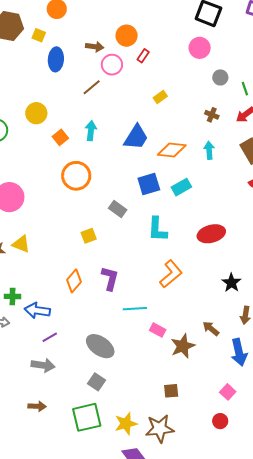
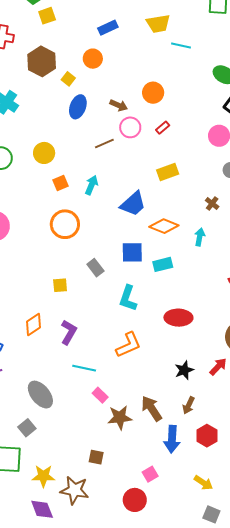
orange circle: (127, 36) -> (153, 93), moved
yellow rectangle: (160, 97) -> (168, 172), size x1.5
brown arrow: (211, 329) -> (152, 408), size x1.5
red circle: (220, 421) -> (135, 500), size x1.5

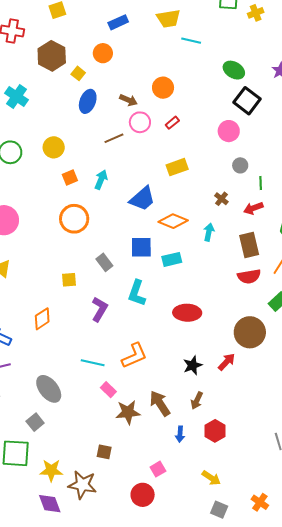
purple L-shape: (69, 332) -> (100, 309), moved
orange L-shape: (128, 345) -> (134, 356), moved
blue arrow: (172, 439) -> (180, 434), size x0.6

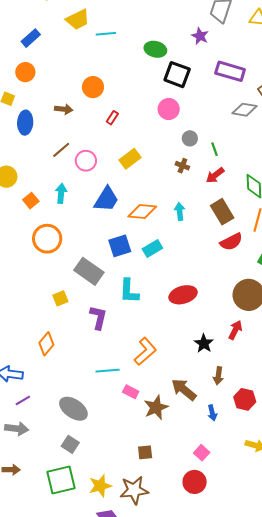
pink circle: (140, 122) -> (86, 161), moved
brown cross: (221, 199) -> (182, 166), moved
gray rectangle: (104, 262) -> (89, 271), size x1.6

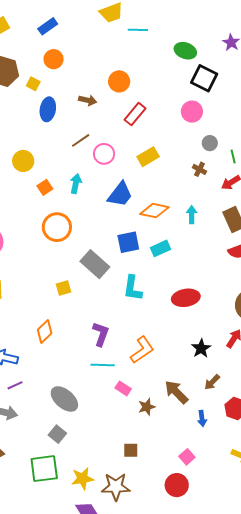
blue rectangle: (31, 38) -> (48, 26), moved
red rectangle: (112, 118) -> (135, 114), size x1.6
purple L-shape: (98, 317) -> (101, 334), moved
brown arrow: (218, 376) -> (212, 382), turned 30
brown star: (156, 407) -> (147, 407), size x0.7

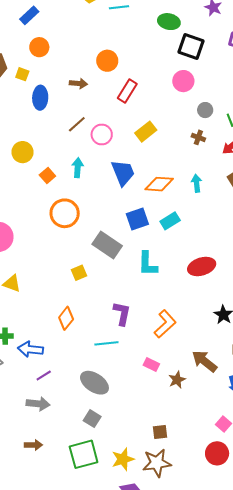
blue trapezoid: (120, 194) -> (123, 173), turned -52
cyan line: (103, 365) -> (106, 343), moved
brown square: (131, 450) -> (160, 432), moved

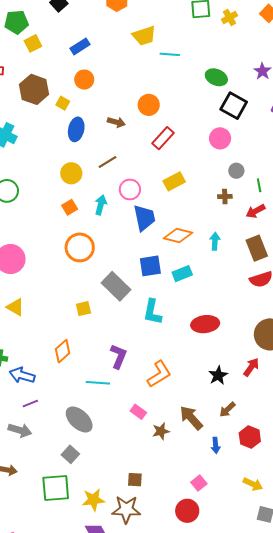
pink circle: (102, 134) -> (130, 189), moved
brown cross: (198, 137) -> (225, 196), turned -32
yellow circle: (23, 152) -> (71, 173), moved

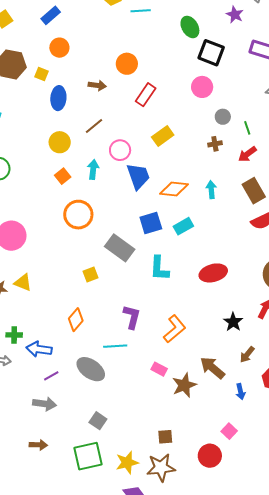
green ellipse: (216, 77) -> (190, 27), turned 45
gray ellipse: (79, 419) -> (91, 369), moved
brown star: (161, 431) -> (184, 385), size x1.4
red circle: (187, 511) -> (210, 456), moved

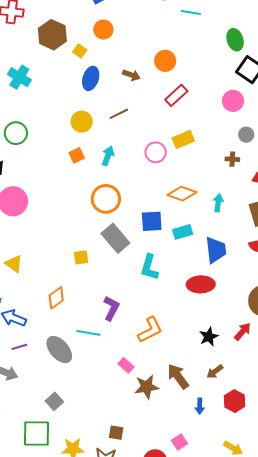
pink circle: (120, 150) -> (156, 152), moved
blue trapezoid: (138, 176) -> (216, 250), moved
orange circle: (78, 215) -> (106, 199), moved
yellow triangle: (23, 283) -> (14, 264), moved

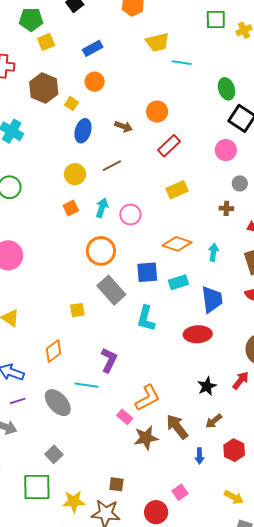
pink circle: (156, 152) -> (130, 215), moved
orange L-shape: (150, 330) -> (148, 398), moved

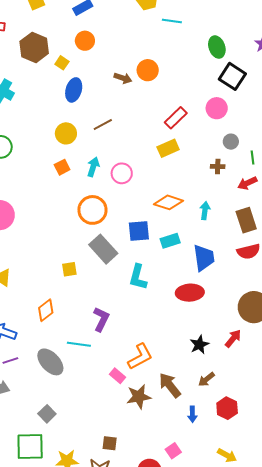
brown arrow: (124, 126) -> (123, 78), moved
red rectangle: (169, 146) -> (176, 118), moved

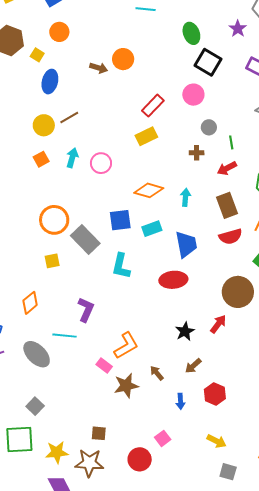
brown line: (103, 125) -> (69, 118), moved
orange circle: (92, 210) -> (54, 220), moved
brown arrow: (170, 385) -> (157, 373), size x0.6

